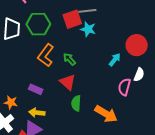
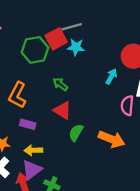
green hexagon: (38, 24) -> (35, 50), moved
orange L-shape: (46, 55) -> (17, 95), moved
green semicircle: (76, 103) -> (76, 133), turned 35

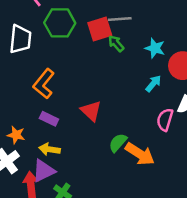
cyan star: (76, 47) -> (155, 48), moved
green hexagon: (35, 50) -> (60, 23), moved
green arrow: (60, 84) -> (116, 43), moved
green semicircle: (76, 133) -> (118, 143), moved

